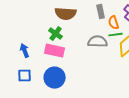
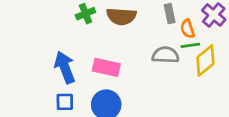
green cross: (56, 34) -> (85, 14), moved, turned 32
blue arrow: (25, 51) -> (65, 67), size x1.6

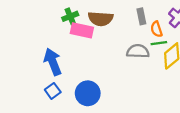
pink rectangle: (106, 67) -> (82, 30), moved
blue square: (65, 102) -> (53, 91), turned -35

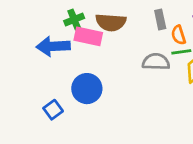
blue arrow: (53, 62) -> (53, 46), moved, turned -72
blue circle: (88, 93) -> (87, 89), moved

